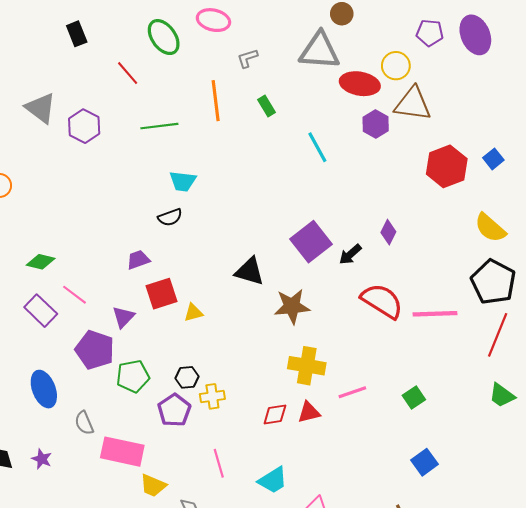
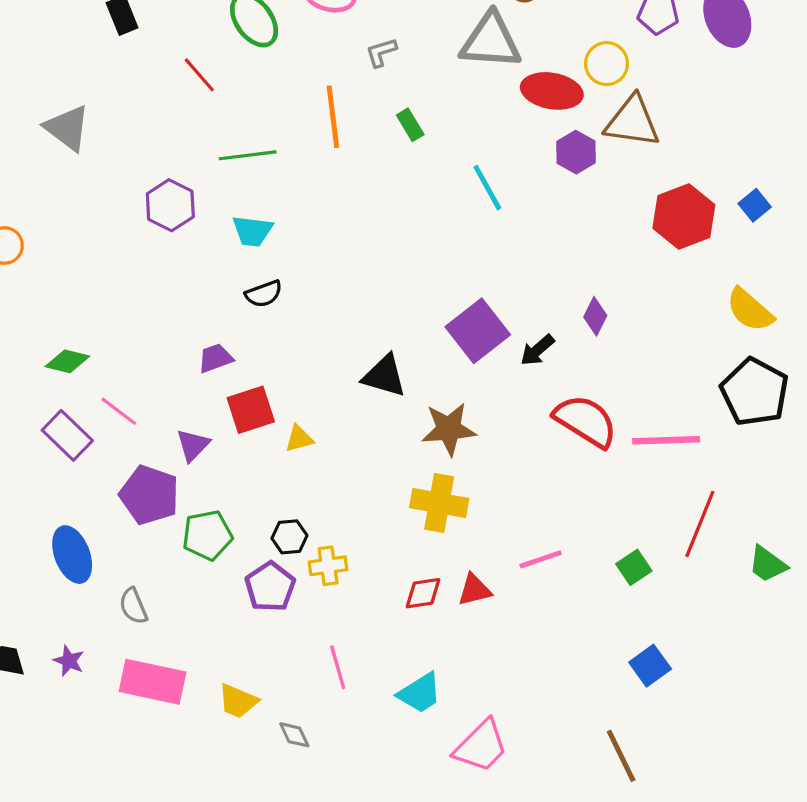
purple hexagon: (84, 126) -> (170, 205), moved
cyan trapezoid: (183, 181) -> (252, 231), moved
red line: (498, 335) -> (700, 524), moved
yellow cross: (307, 366) -> (439, 503), moved
pink rectangle: (122, 452) -> (153, 682), moved

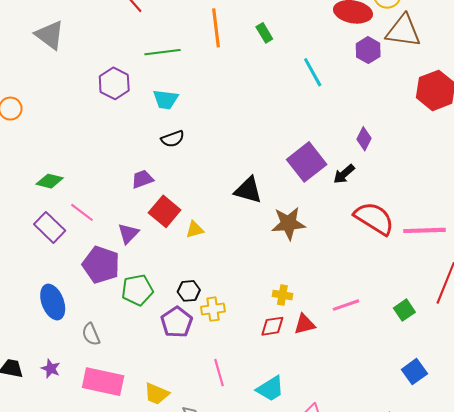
purple diamond: (595, 316) -> (364, 139), moved
red square: (251, 410) -> (165, 211), turned -32
yellow cross: (439, 503) -> (282, 295), moved, size x0.6

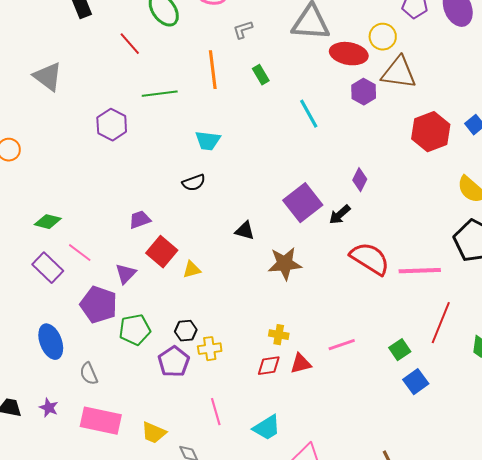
cyan trapezoid: (166, 99) -> (208, 141), moved
black semicircle: (173, 139) -> (194, 183), moved
black triangle: (248, 190) -> (245, 231), size x0.7
blue square: (414, 372) -> (416, 382), moved

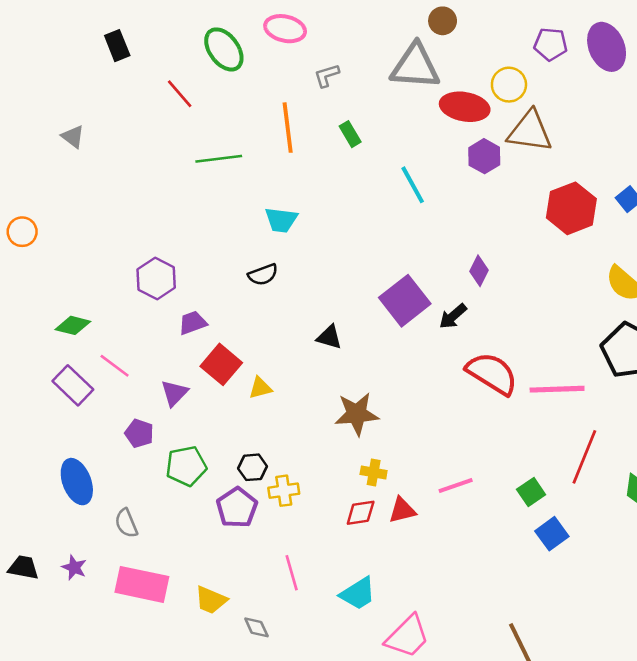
gray triangle: (48, 77) -> (73, 137), size x0.6
purple hexagon: (112, 125) -> (156, 279), moved
brown star: (285, 264) -> (357, 414), moved
purple pentagon: (99, 305) -> (139, 433), size x0.6

